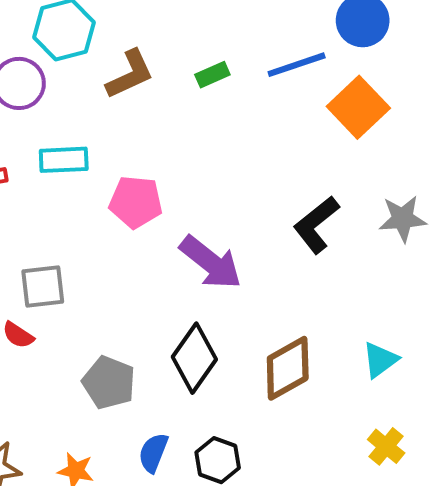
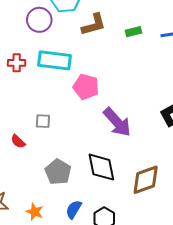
cyan rectangle: (64, 160) -> (55, 60), size x1.4
gray square: (43, 287) -> (43, 121), moved, size x0.7
black diamond: (194, 358) -> (101, 167), turned -56

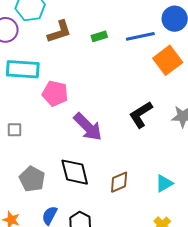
brown diamond: (146, 180) -> (119, 182), size x0.7

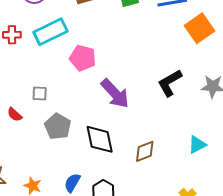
cyan rectangle: (23, 69) -> (50, 32), turned -32
gray pentagon: (32, 179) -> (58, 126), moved
cyan triangle: (164, 183) -> (197, 145), moved

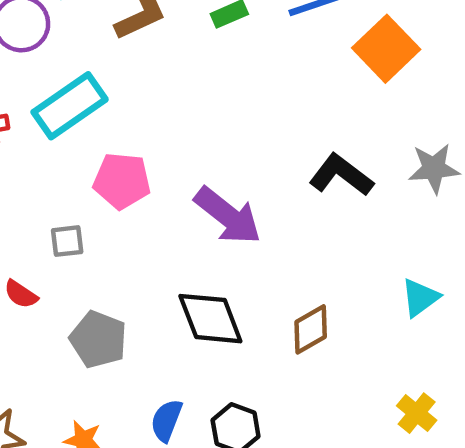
pink pentagon: (83, 58) -> (122, 181), moved
black L-shape: (170, 83) -> (341, 175), turned 76
gray pentagon: (58, 126) -> (98, 339), moved

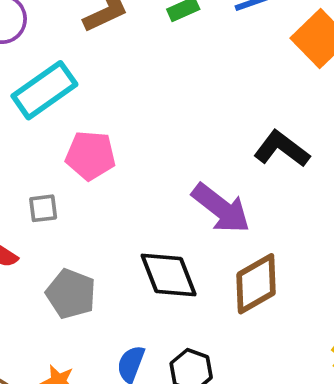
purple arrow: (228, 216) -> (221, 208), moved
brown diamond: (311, 329) -> (256, 284), size x1.4

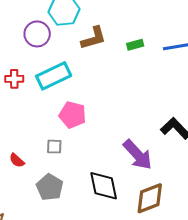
gray square: (43, 208) -> (54, 147), moved

